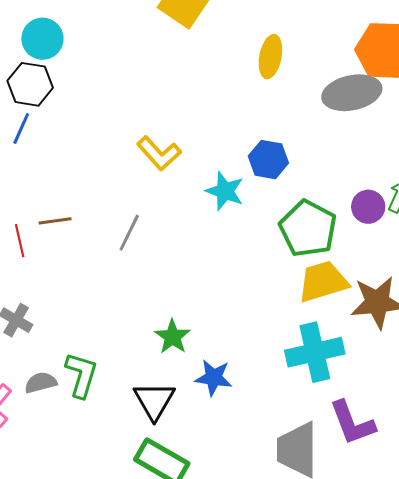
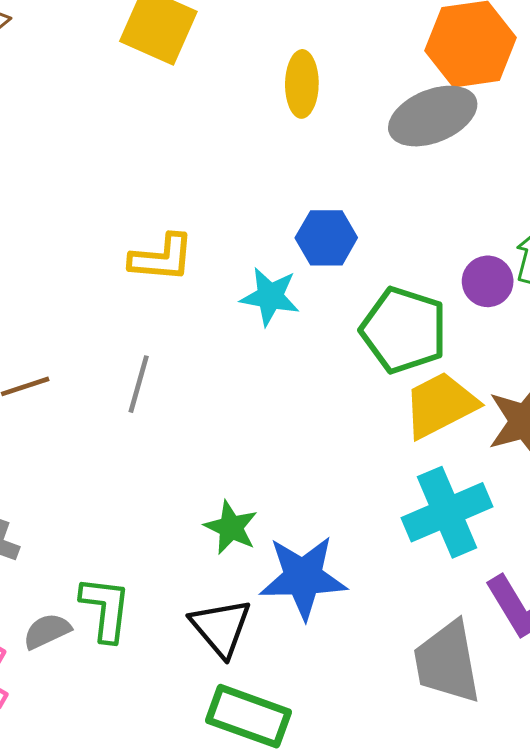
yellow L-shape: (159, 153) -> (162, 258), turned -33
blue star: (214, 378) -> (303, 577), size x1.5

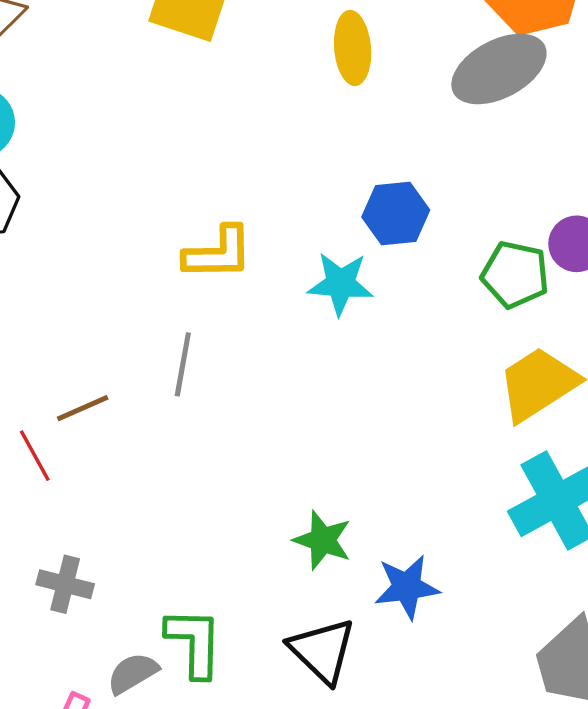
green pentagon: (404, 330) -> (515, 275), moved, size x0.7
gray line: (139, 384) -> (183, 364), moved
blue star: (303, 577) -> (407, 587), size x0.7

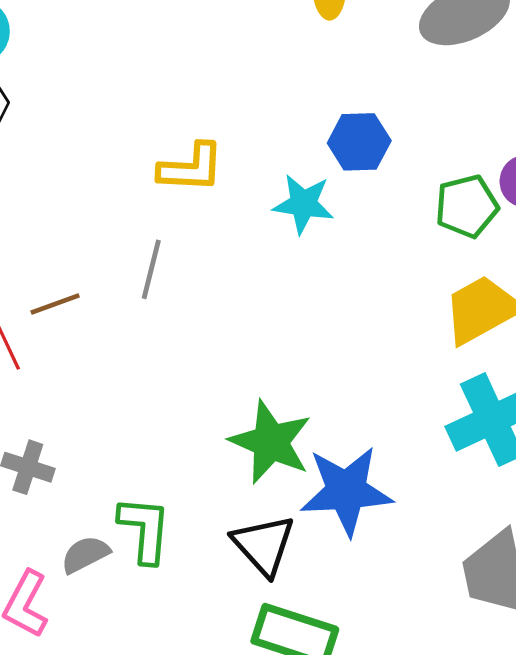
green pentagon: (515, 275) -> (467, 206), turned -30
green star: (323, 540) -> (271, 442), size x1.5
blue star: (407, 587) -> (346, 491), size x1.5

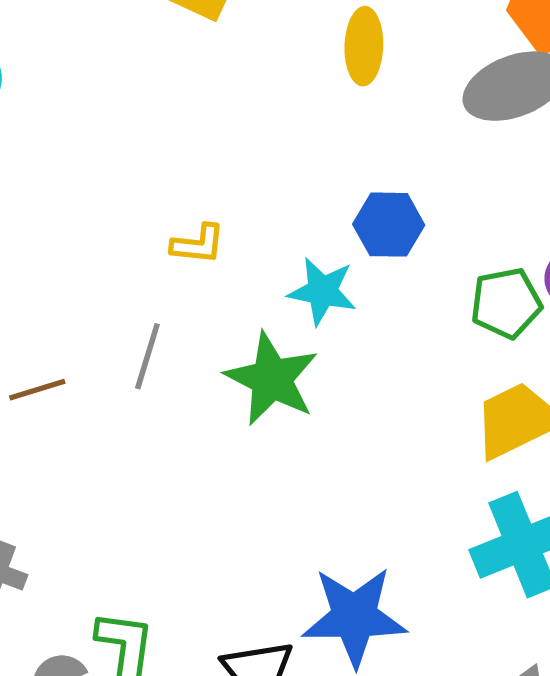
yellow L-shape: (191, 168) -> (198, 244), size x0.7
green star: (271, 442) -> (272, 379), moved

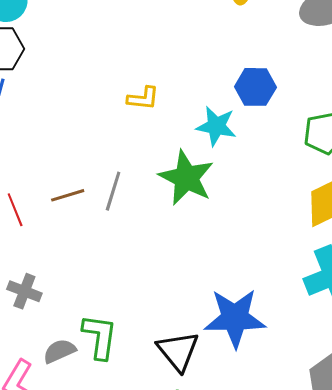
gray line: (147, 356) -> (113, 191), moved
brown line: (37, 390) -> (68, 195), moved

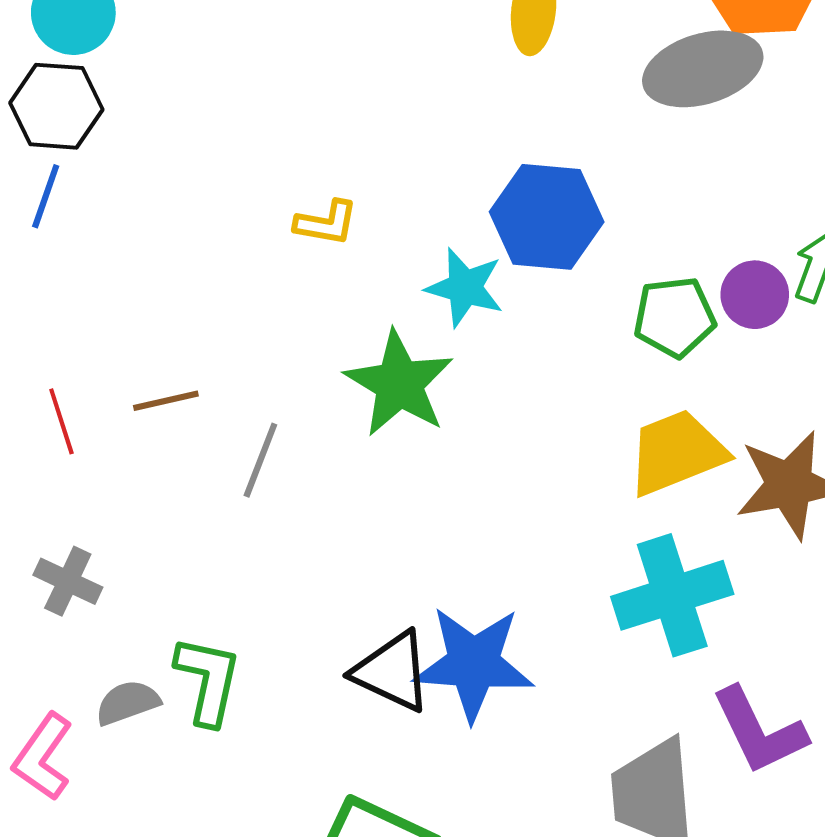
blue hexagon: (255, 87) -> (547, 217), size x1.4
gray line: (113, 191) -> (260, 460), moved
black triangle: (178, 351) -> (392, 672), moved, turned -30

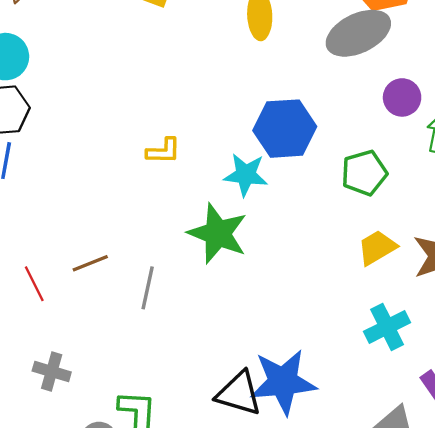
purple circle: (755, 295) -> (402, 97), moved
yellow trapezoid: (677, 452) -> (377, 248), size x0.7
cyan cross: (672, 595) -> (387, 327), size x0.7

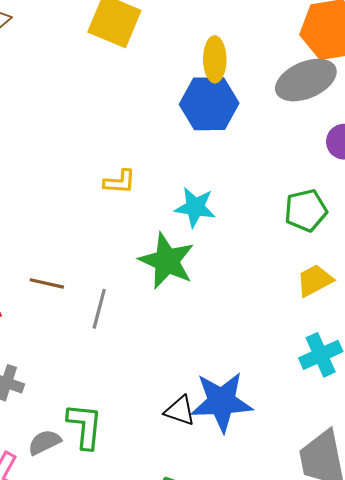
blue hexagon: (285, 129) -> (209, 104), moved
brown line: (90, 263) -> (47, 283), turned 32
black triangle: (239, 393) -> (180, 411), size x0.7

